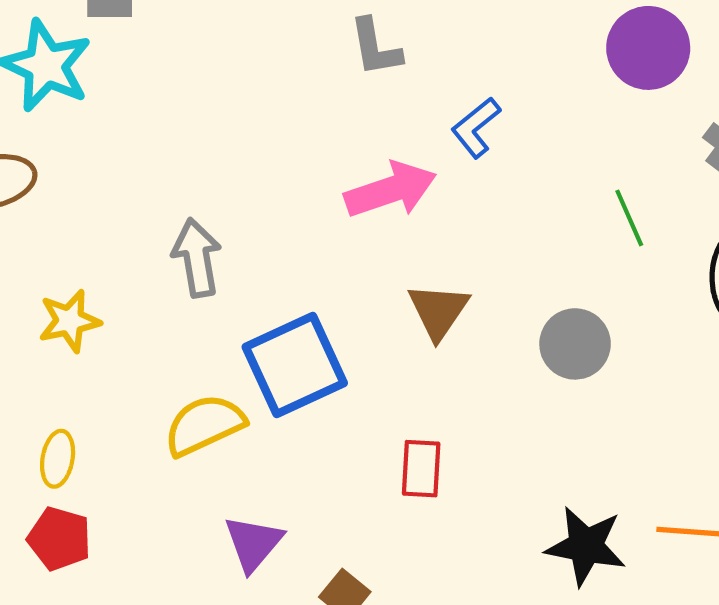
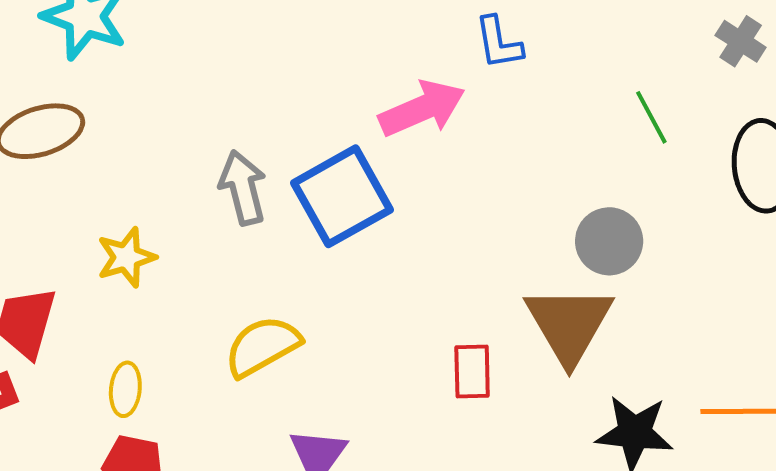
blue L-shape: (476, 127) -> (499, 43), turned -56
brown triangle: (438, 311) -> (569, 324), moved, size x1.5
blue square: (295, 365) -> (342, 196), moved

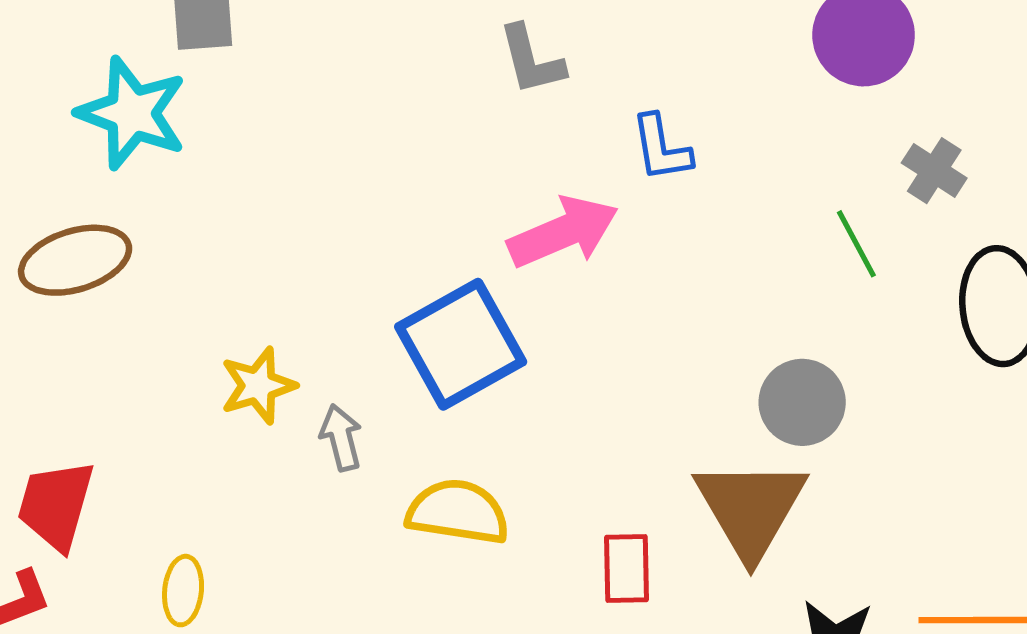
gray cross: (741, 41) -> (934, 171), moved
gray arrow: (243, 188) -> (341, 438), moved, size x0.7
yellow star: (126, 257) -> (258, 386), moved
yellow semicircle: (262, 346) -> (458, 512), moved, turned 38

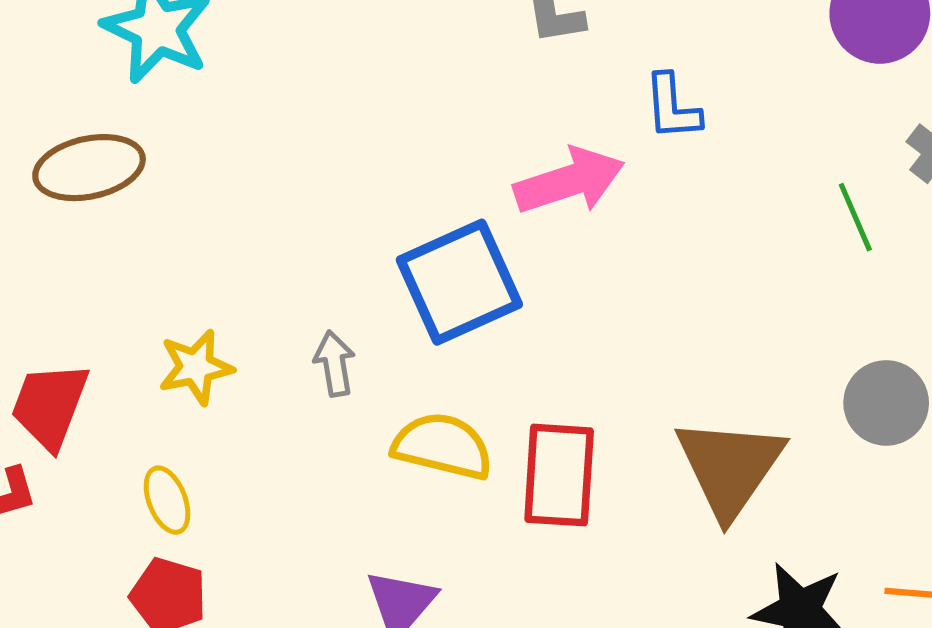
yellow star: (258, 386) -> (196, 367), moved
gray circle: (802, 402) -> (886, 403), moved
red rectangle: (627, 569) -> (559, 475), moved, size x1.5
yellow ellipse: (183, 591) -> (167, 500), turned -32

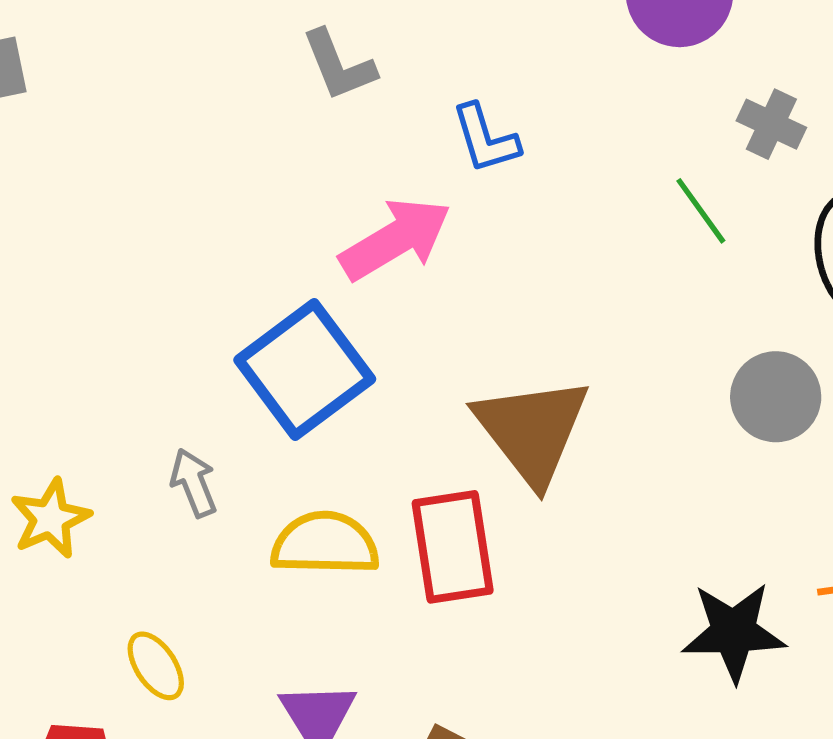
brown triangle: (730, 467) -> (532, 430), moved
yellow ellipse: (167, 500) -> (156, 666), moved

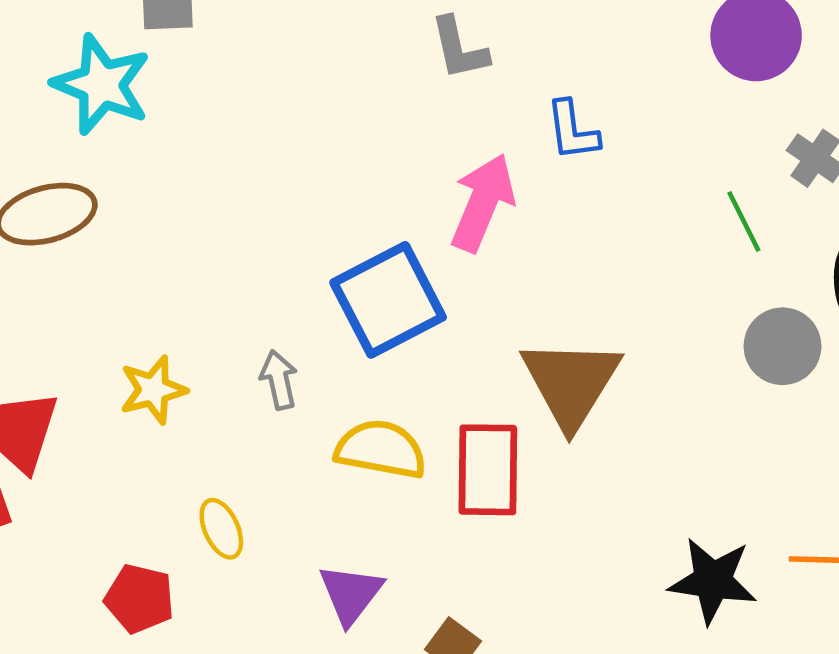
pink arrow: (395, 239) -> (483, 203), turned -46
gray circle: (776, 397) -> (782, 346), moved

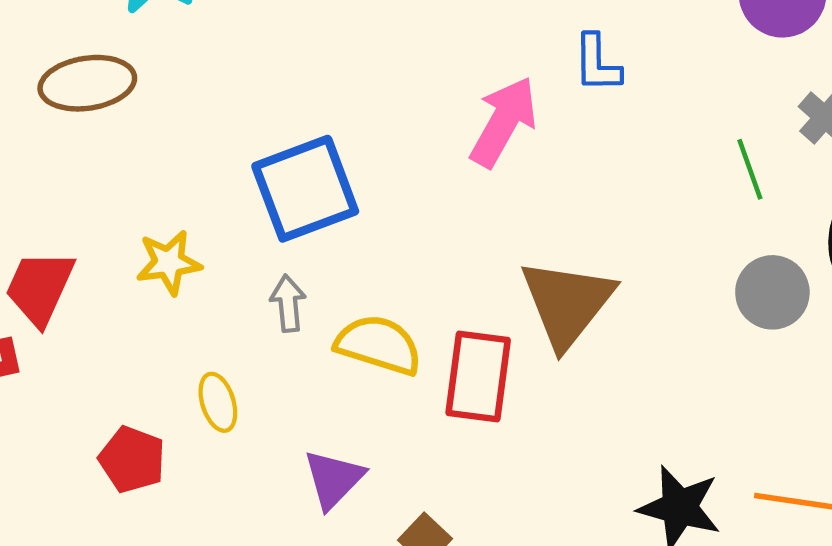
blue square: (388, 300) -> (305, 189), moved
gray arrow: (279, 380) -> (288, 303), moved

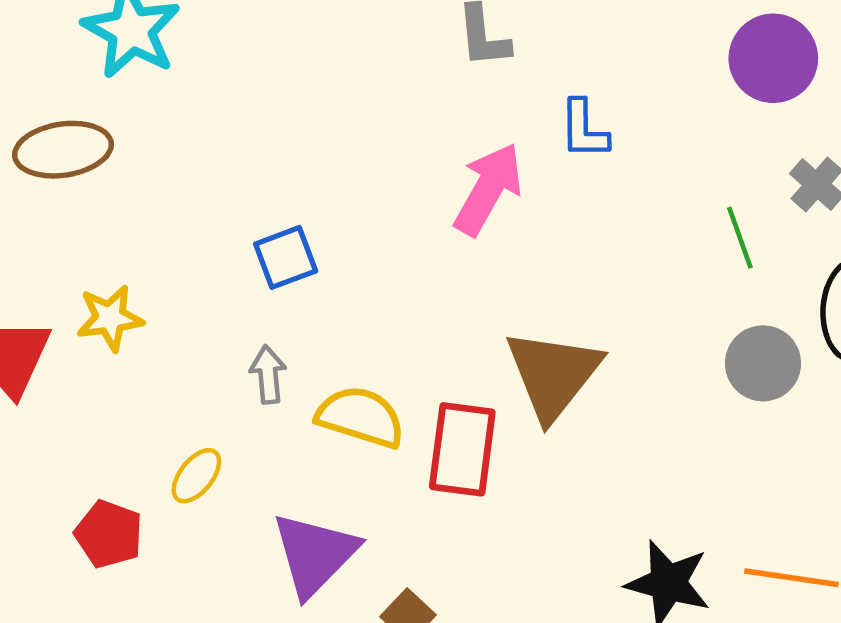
blue square: (305, 189) -> (286, 257), size x0.6
yellow star: (169, 262) -> (110, 318), moved
yellow ellipse: (218, 402) -> (196, 476), turned 56
purple triangle: (334, 479) -> (315, 554), size x1.4

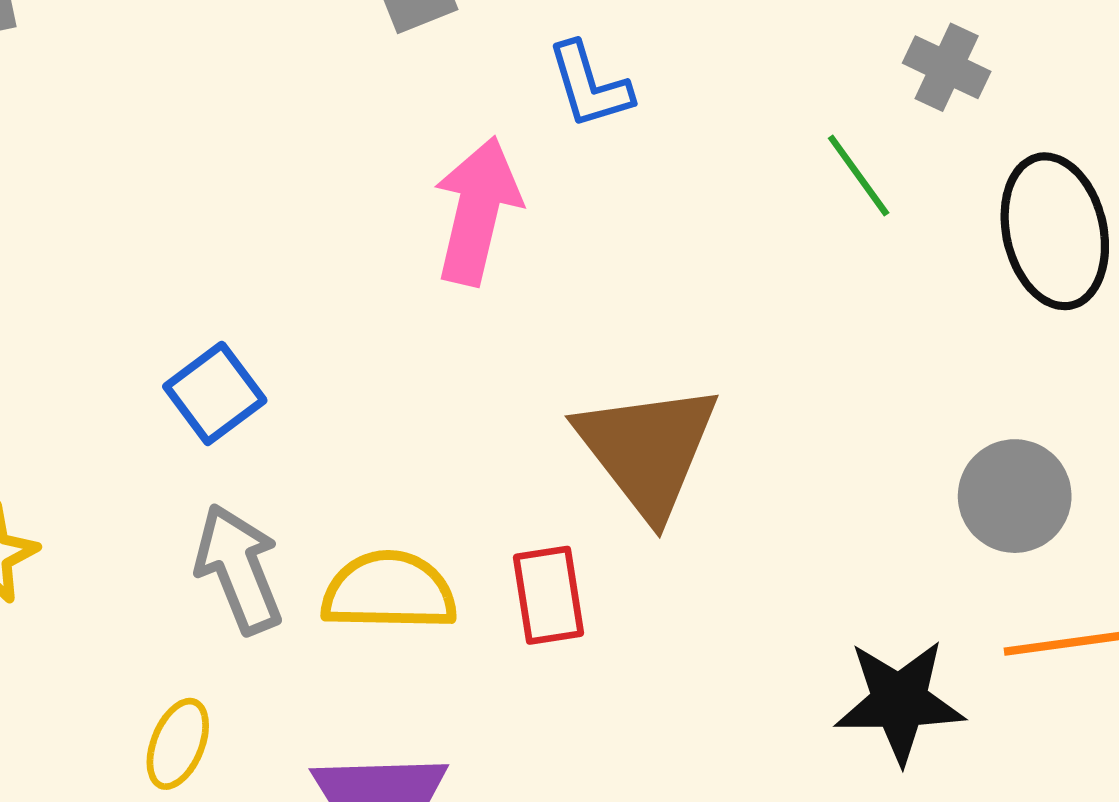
gray circle: (763, 363) -> (1015, 496), moved
gray arrow: (268, 375) -> (239, 569), size x1.5
red rectangle: (462, 449) -> (548, 595), size x0.7

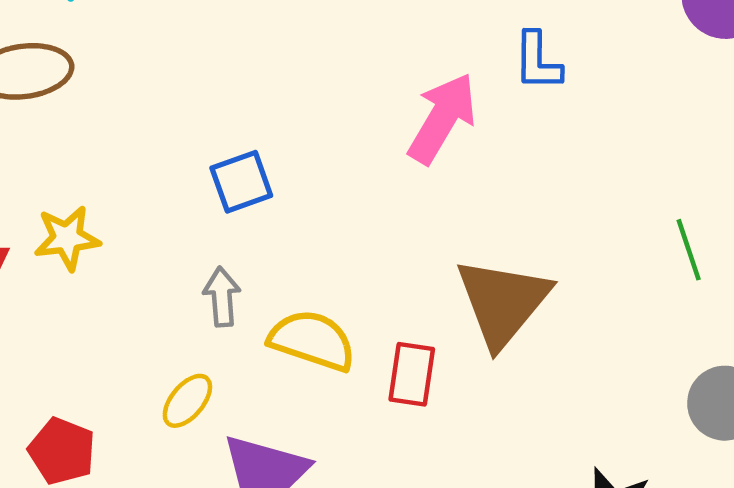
green line: (859, 175) -> (689, 250), moved
gray arrow: (239, 569) -> (222, 297), size x0.7
yellow ellipse: (178, 744) -> (187, 401), moved

